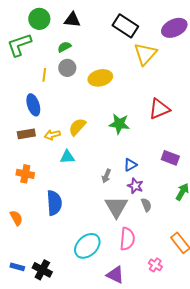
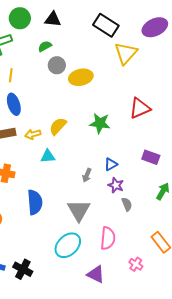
gray circle: (67, 68) -> (57, 65), moved
yellow line: (44, 75) -> (11, 75), moved
gray triangle: (116, 207) -> (79, 210), moved

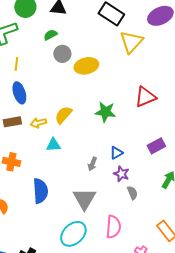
purple rectangle: (151, 157) -> (156, 146), turned -48

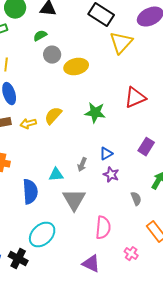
cyan triangle: (53, 145) -> (56, 175), moved
purple rectangle: (156, 146) -> (146, 147), turned -30
gray semicircle: (132, 193) -> (136, 199), moved
cyan ellipse: (73, 234) -> (42, 235), moved

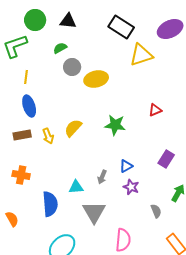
yellow triangle: (121, 43) -> (141, 55), turned 30
red triangle: (135, 98) -> (155, 110), size x0.6
yellow arrow: (28, 124) -> (48, 136), turned -98

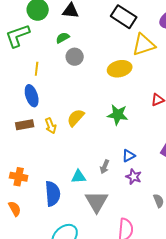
yellow line: (26, 77) -> (37, 69), moved
yellow ellipse: (96, 79) -> (120, 69), moved
orange cross: (21, 175) -> (19, 177), moved

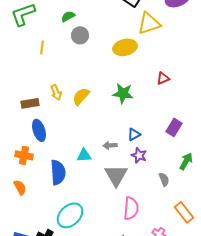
blue ellipse: (32, 96) -> (39, 130), moved
yellow arrow: (51, 126) -> (56, 92), moved
gray arrow: (105, 167) -> (110, 145), turned 64
gray triangle: (97, 202) -> (116, 175), moved

